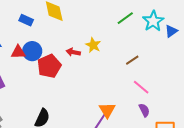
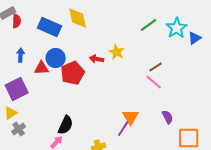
blue rectangle: (26, 20) -> (50, 27), size x1.6
red triangle: (18, 52) -> (42, 68), moved
pink line: (141, 87) -> (154, 82), moved

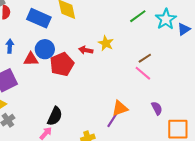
orange triangle: (131, 117) -> (120, 108), turned 42

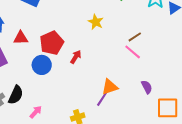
blue circle: (45, 49) -> (42, 65), moved
red arrow: (86, 50) -> (76, 57), moved, turned 112
black semicircle: (55, 116) -> (16, 95), moved

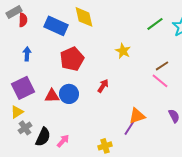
red triangle: (21, 38) -> (52, 96), moved
red pentagon: (52, 43) -> (72, 59), moved
black semicircle: (16, 95) -> (43, 137), moved

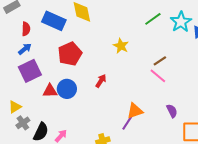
red semicircle: (23, 20) -> (26, 29), moved
blue arrow: (27, 54) -> (25, 49), turned 48
purple square: (23, 88) -> (30, 71), moved

